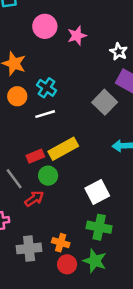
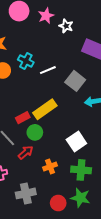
white star: (119, 52) -> (66, 26), moved
gray square: (105, 102) -> (75, 81), moved
white line: (45, 114) -> (48, 70), moved
orange cross: (61, 243) -> (50, 166), moved, turned -32

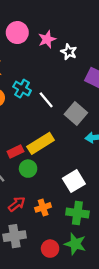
white line: (48, 70) -> (46, 100), turned 70
red arrow: (26, 152) -> (17, 204), moved

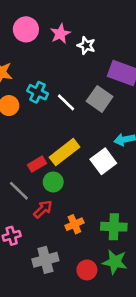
gray square: (76, 114) -> (100, 99), moved
white square: (74, 181) -> (103, 161), moved
red arrow: (17, 204) -> (43, 209), moved

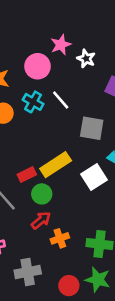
pink circle: (26, 29) -> (38, 66), moved
gray square: (100, 99) -> (92, 128), moved, turned -30
white line: (66, 102) -> (61, 100), moved
red arrow: (43, 209) -> (41, 220), moved

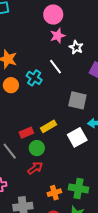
pink circle: (38, 66) -> (53, 15), moved
white line: (61, 100) -> (56, 67), moved
yellow rectangle: (56, 165) -> (49, 126), size x0.7
orange cross: (60, 238) -> (54, 193), moved

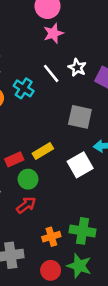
white star: (76, 47) -> (77, 68), moved

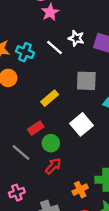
cyan cross: (24, 88) -> (25, 52), moved
yellow rectangle: (43, 151) -> (50, 98), moved
white square: (80, 165) -> (82, 124), moved

